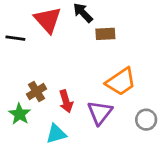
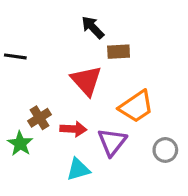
red triangle: (48, 20) -> (86, 81), moved
red arrow: (66, 101) -> (73, 129), turned -70
cyan triangle: (56, 134) -> (78, 169), moved

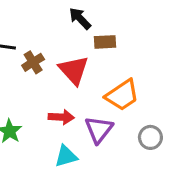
brown cross: (40, 118) -> (33, 62), moved

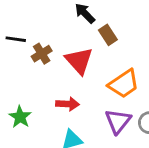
brown rectangle: (105, 42) -> (108, 35), turned 60
purple triangle: (99, 130) -> (118, 121), moved

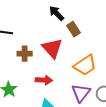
brown cross: (42, 54) -> (25, 54), moved, turned 32

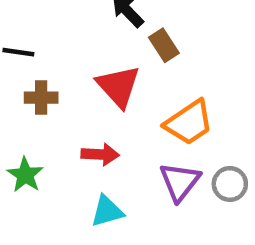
brown cross: (25, 54) -> (41, 98), moved

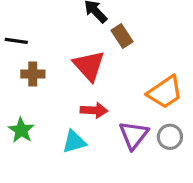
orange trapezoid: (189, 123) -> (165, 92), moved
red arrow: (100, 154) -> (94, 110), moved
cyan triangle: (107, 211) -> (74, 142), moved

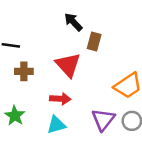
brown rectangle: (122, 36) -> (94, 41), turned 48
red arrow: (94, 110) -> (60, 99), moved

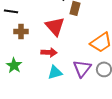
cyan triangle: (56, 125) -> (55, 72), moved

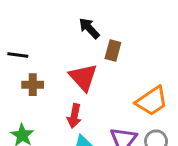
red arrow: (49, 52) -> (74, 116), turned 98

